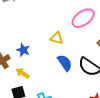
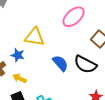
yellow triangle: (57, 38) -> (35, 37), moved, size x1.5

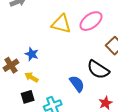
yellow triangle: (35, 37) -> (61, 24), moved
blue semicircle: (60, 63) -> (77, 84), moved

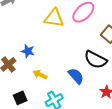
yellow arrow: (31, 77) -> (40, 75), moved
black square: (28, 97) -> (20, 98), moved

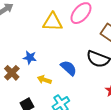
blue semicircle: (76, 76) -> (69, 68), moved

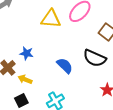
yellow arrow: (44, 80) -> (25, 79), moved

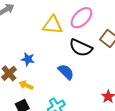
black semicircle: (95, 58) -> (81, 48), moved

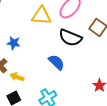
blue star: (28, 59) -> (14, 43), moved

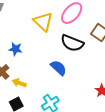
yellow triangle: (41, 16) -> (43, 22), turned 40

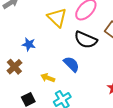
yellow arrow: (19, 83) -> (48, 78), moved

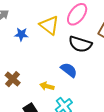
blue star: (29, 44) -> (21, 34), moved

